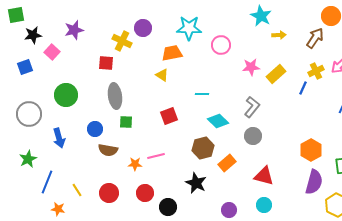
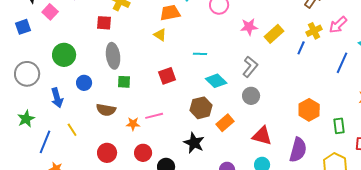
blue circle: (95, 129) -> (84, 83), moved
purple semicircle: (314, 182) -> (298, 150), moved
yellow line: (77, 190) -> (72, 130), moved

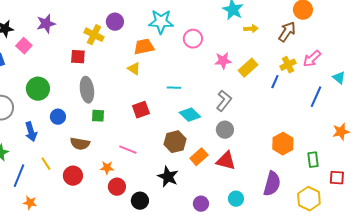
pink line: (154, 116) -> (128, 150), turned 36
orange star: (133, 124) -> (107, 168), moved
red triangle: (262, 136) -> (226, 161), moved
red circle: (107, 153) -> (73, 176), moved

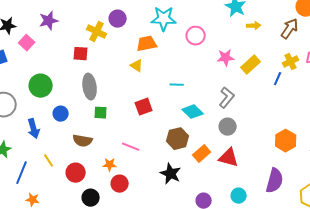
black circle: (140, 201) -> (91, 198), moved

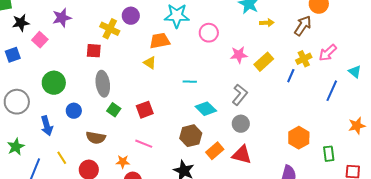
red square: (144, 107) -> (145, 110), moved
green square: (101, 113) -> (114, 110), turned 32

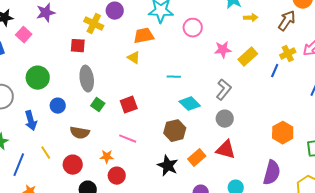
orange rectangle: (215, 151) -> (197, 158), moved

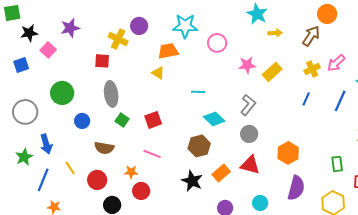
blue line: (275, 71) -> (306, 99), moved
blue arrow: (31, 121) -> (46, 144), moved
orange hexagon: (283, 133) -> (288, 153), moved

